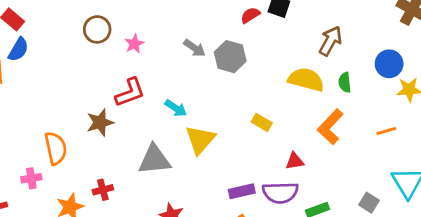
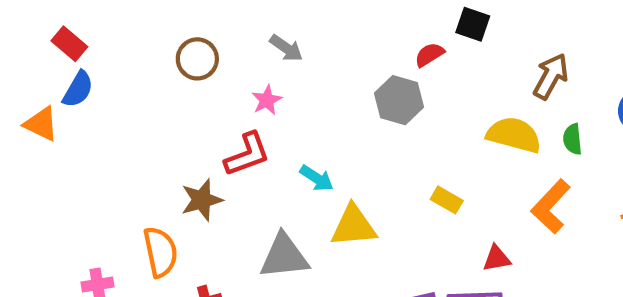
red semicircle: (250, 15) -> (429, 55), moved
pink star: (134, 44) -> (267, 100), moved
gray arrow: (194, 48) -> (286, 48), moved
yellow triangle: (200, 140) -> (353, 226), turned 44
orange semicircle: (56, 148) -> (160, 252), moved

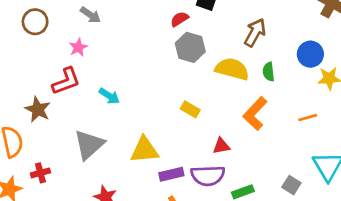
gray hexagon: (399, 100) -> (190, 47), moved
brown star: (202, 200) -> (38, 109), turned -30
yellow triangle: (353, 226) -> (144, 150), moved
gray triangle: (284, 256) -> (89, 145), turned -36

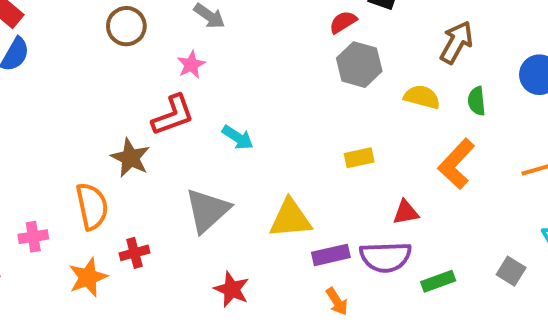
yellow semicircle: (232, 69) -> (422, 97), size x0.7
yellow rectangle: (190, 109) -> (359, 158), turned -42

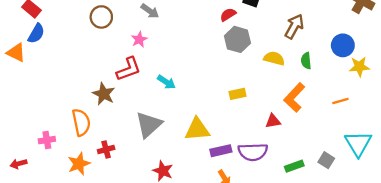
red triangle: (406, 212) -> (273, 121), moved
green rectangle: (438, 281) -> (294, 166), moved

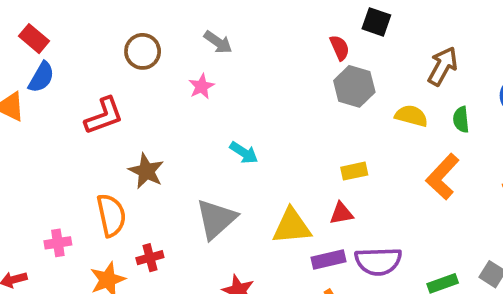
red semicircle: (228, 15) -> (340, 48), turned 98
red L-shape: (129, 69) -> (104, 116), moved
red triangle: (273, 121) -> (341, 213), moved

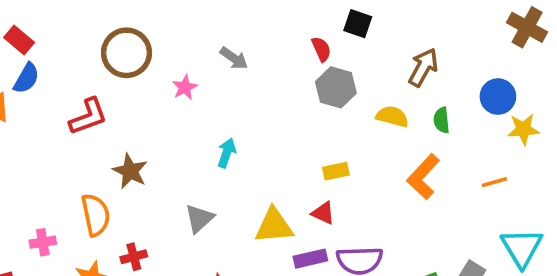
gray arrow: (218, 42) -> (234, 58), moved
brown circle: (143, 51) -> (126, 53), size x1.4
cyan arrow: (244, 153) -> (227, 153), turned -104
red triangle: (341, 213) -> (323, 213), turned 35
gray triangle: (216, 219) -> (199, 218), size x0.7

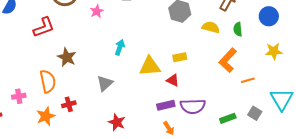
yellow star: (523, 129) -> (274, 51), moved
orange line: (494, 182) -> (248, 80), moved
yellow triangle: (274, 226) -> (150, 66), moved

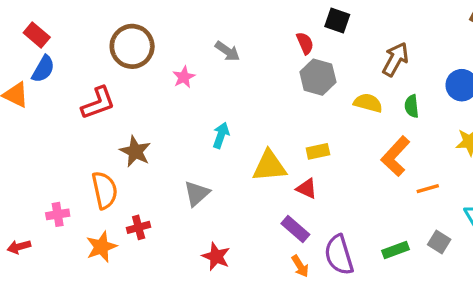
purple rectangle: (166, 105) -> (295, 229), turned 54
purple semicircle: (193, 106) -> (339, 255), moved, turned 75

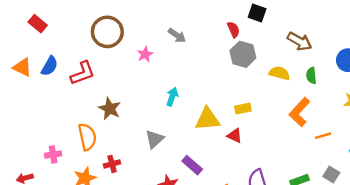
brown arrow: (395, 59) -> (299, 41), turned 90
blue semicircle: (43, 69) -> (50, 66), moved
purple rectangle: (295, 229) -> (192, 165), moved

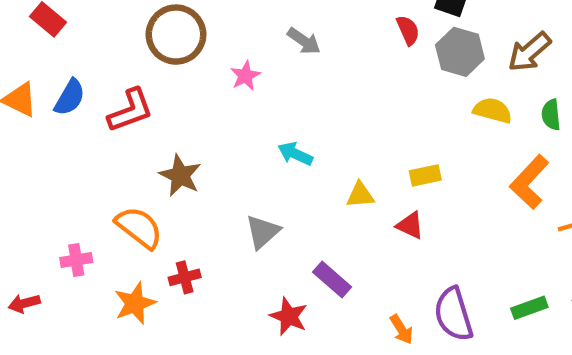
brown arrow: (299, 41) -> (529, 52), turned 110
gray hexagon: (243, 54) -> (460, 52), moved
cyan arrow: (172, 97) -> (295, 154), turned -84
yellow triangle: (208, 119) -> (360, 195), size x0.6
orange semicircle: (87, 137) -> (139, 227), turned -40

